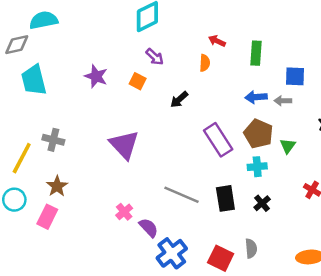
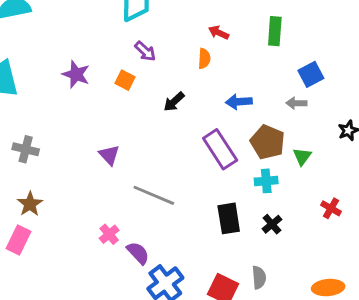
green rectangle: (256, 53) -> (275, 31), moved
blue square: (295, 76) -> (311, 74), turned -30
blue arrow: (256, 97) -> (239, 102), moved
purple triangle: (124, 145) -> (109, 155), size x0.6
gray line: (182, 195) -> (154, 195), moved

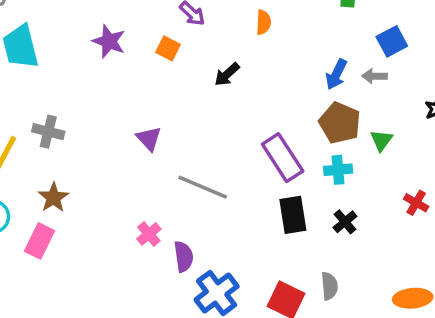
blue arrow: (239, 102) -> (336, 74), moved, turned -60
purple rectangle: (220, 149) -> (283, 158), moved
purple semicircle: (138, 253) -> (184, 257), turned 35

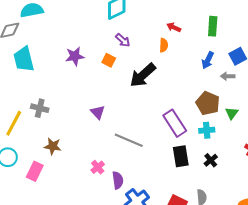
purple star: (109, 41) -> (75, 56), turned -30
black arrow: (227, 74) -> (143, 75), size x1.8
blue arrow: (336, 74) -> (208, 60), moved
brown star: (53, 198) -> (53, 146), moved, turned -30

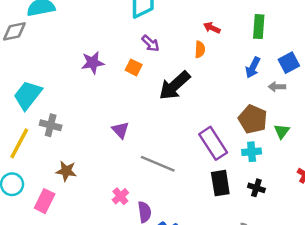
cyan trapezoid: (24, 59) -> (28, 95), moved, turned 52
black cross: (211, 160) -> (256, 188), turned -32

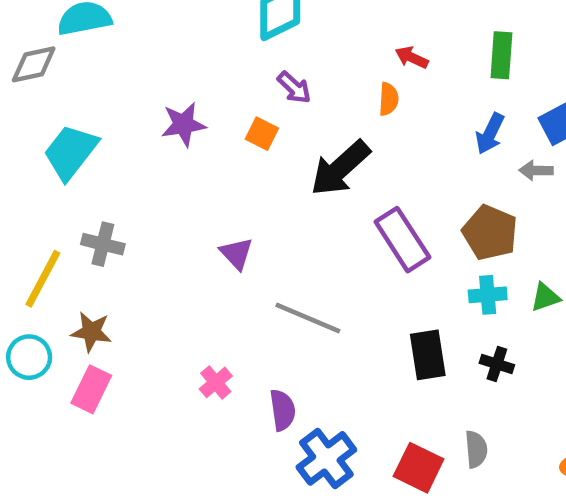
cyan trapezoid: (28, 95) -> (71, 152), moved
green triangle: (282, 131) -> (545, 297), moved, turned 35
purple rectangle: (213, 143) -> (402, 240), moved
brown star: (66, 171) -> (91, 332), moved
pink cross: (120, 196) -> (216, 382), moved

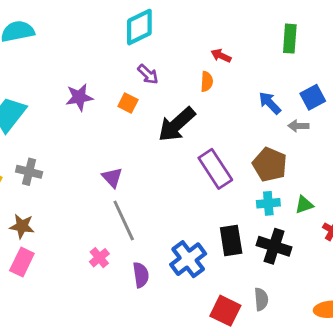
green rectangle: (501, 55) -> (290, 39), moved
blue arrow: (490, 134) -> (270, 103), turned 110
gray line: (308, 318) -> (124, 220), moved, turned 42
black cross: (497, 364) -> (274, 246), size x1.6
blue cross: (326, 458) -> (188, 259), moved

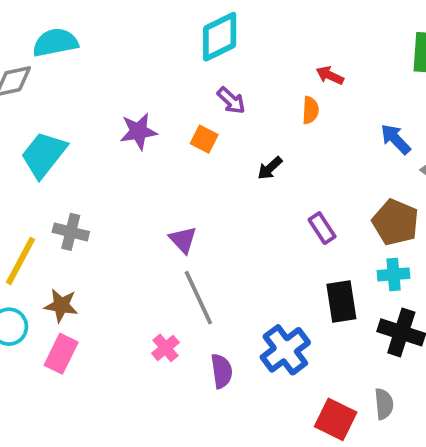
black arrow: (177, 124) -> (270, 168), size x0.5
purple rectangle: (215, 169) -> (322, 228), size x0.6
black rectangle: (231, 241) -> (341, 302), moved

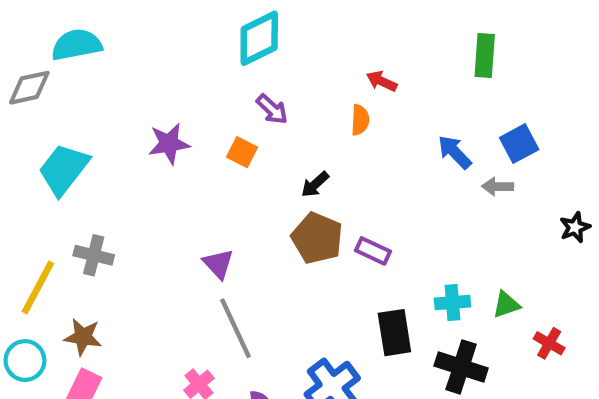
brown pentagon: (395, 222) -> (317, 238), moved
purple rectangle: (322, 228) -> (373, 251), turned -32

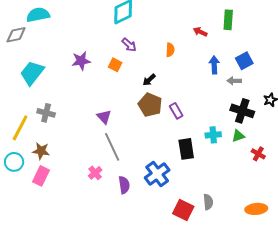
red arrow: (382, 81) -> (200, 32), moved
blue arrow: (455, 152) -> (214, 65), turned 42
purple rectangle: (373, 251) -> (176, 111), turned 35
black cross: (461, 367) -> (242, 111), moved

